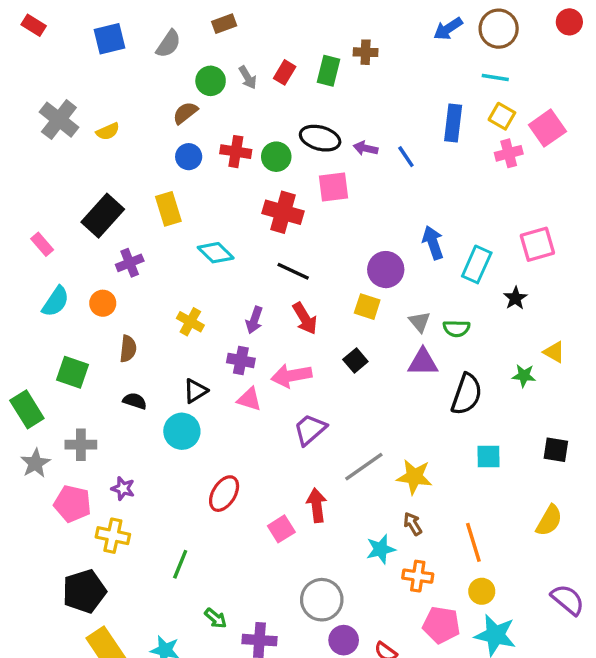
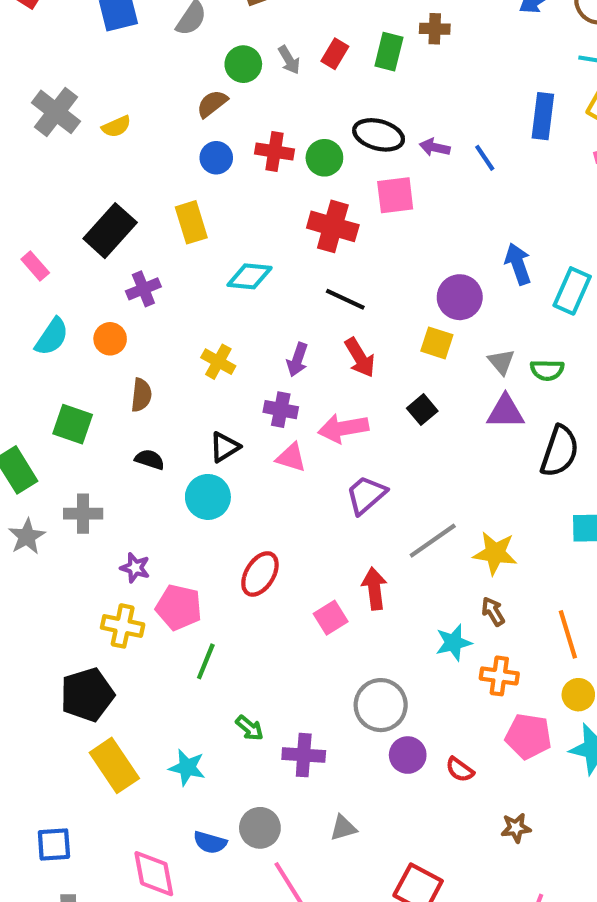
cyan diamond: (216, 253) -> (250, 276), turned -39
pink pentagon: (72, 504) -> (179, 607), moved

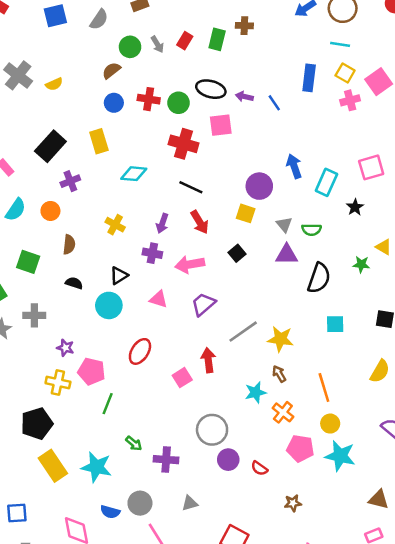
pink triangle: (291, 457) -> (159, 299), moved
orange cross: (499, 676) -> (283, 412), turned 30
cyan star: (187, 767) -> (96, 467), size x1.4

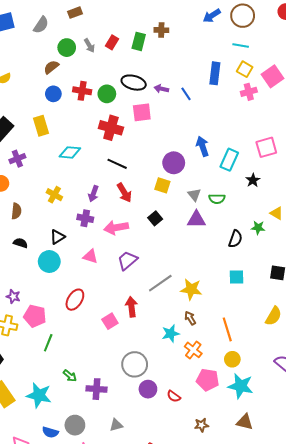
black semicircle: (319, 278) -> (235, 239), moved, size x0.7
brown triangle: (379, 499) -> (245, 422), moved

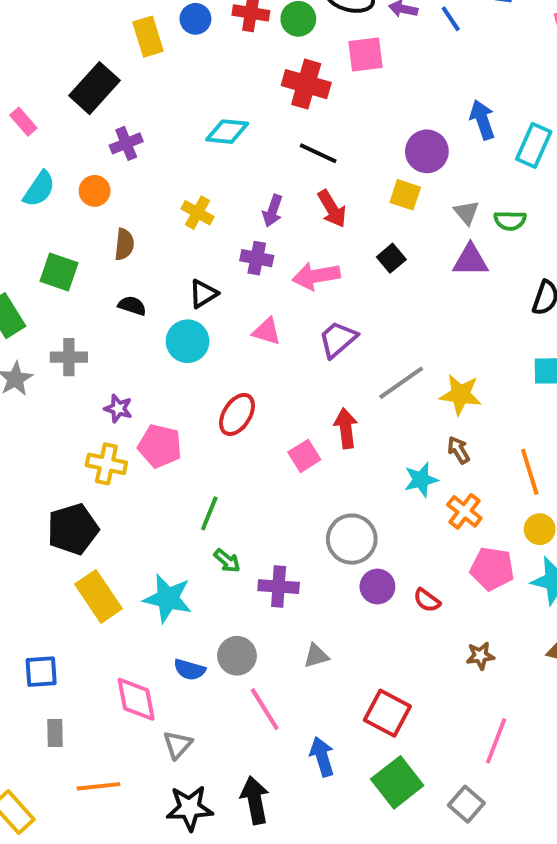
yellow rectangle: (41, 126) -> (148, 37), moved
green line: (48, 343) -> (209, 513), moved

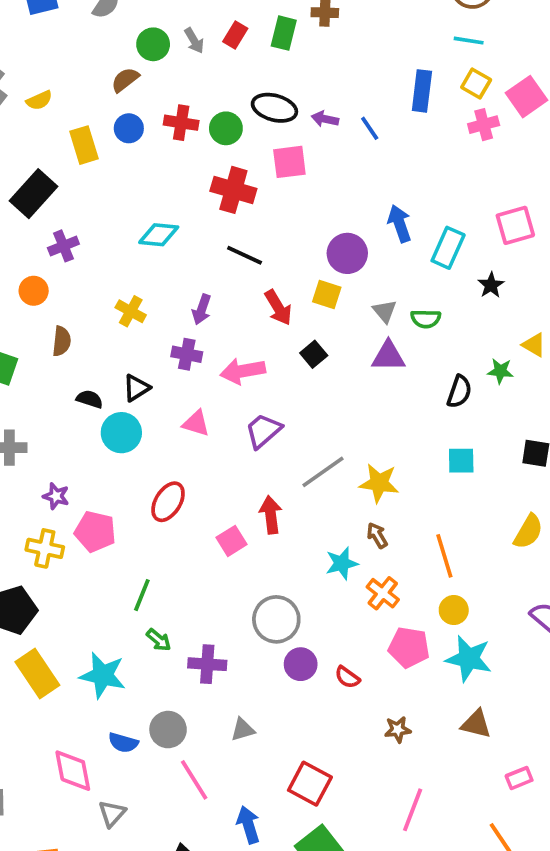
red arrow: (332, 209) -> (278, 308), moved
black semicircle: (132, 306) -> (90, 399), moved

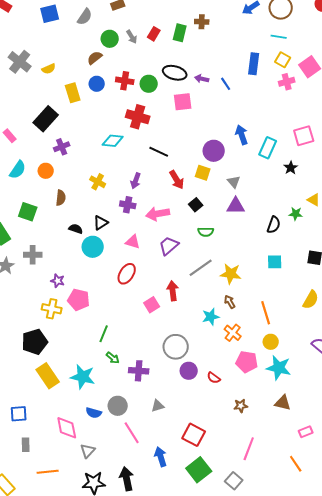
red cross: (233, 190) -> (138, 117), moved
green semicircle: (426, 319) -> (206, 232), moved
red ellipse: (168, 502) -> (127, 274), moved

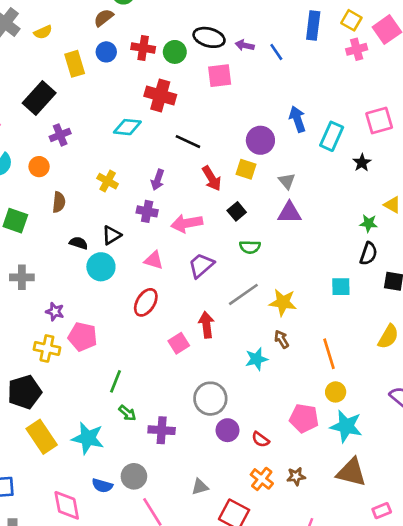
black semicircle: (274, 225) -> (369, 254), moved
orange cross: (233, 333) -> (262, 479), moved
brown triangle: (283, 403) -> (351, 472), size x1.4
gray triangle: (158, 406) -> (200, 487), moved

